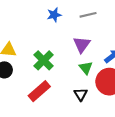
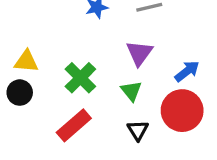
green triangle: (86, 68) -> (131, 91), moved

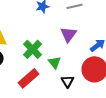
green triangle: (131, 91) -> (54, 62), moved

